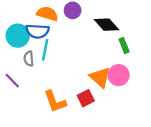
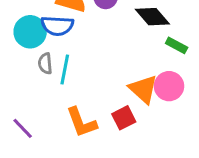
green rectangle: (124, 45) -> (177, 45), turned -40
cyan line: (45, 50) -> (65, 70), moved
purple line: (12, 81) -> (23, 128), moved

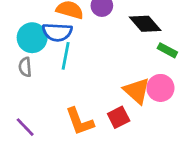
gray semicircle: (45, 63) -> (25, 67), moved
cyan line: (65, 70) -> (66, 56), moved

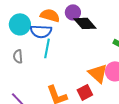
black diamond: (145, 24) -> (85, 23), moved
cyan circle: (32, 38) -> (20, 24), moved

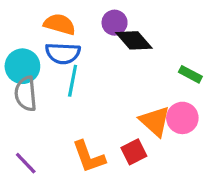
orange semicircle: (50, 15) -> (60, 24), moved
cyan circle: (20, 24) -> (22, 66), moved
gray semicircle: (18, 56) -> (26, 94), size x1.5

